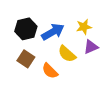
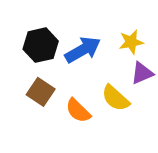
yellow semicircle: (67, 54) -> (116, 98), moved

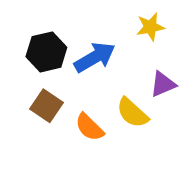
yellow star: (131, 42) -> (150, 27), moved

